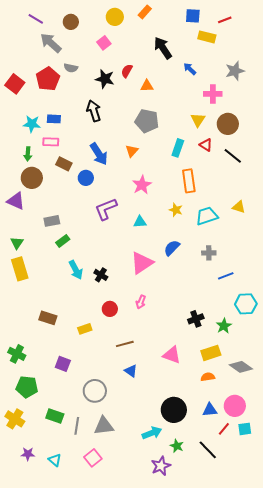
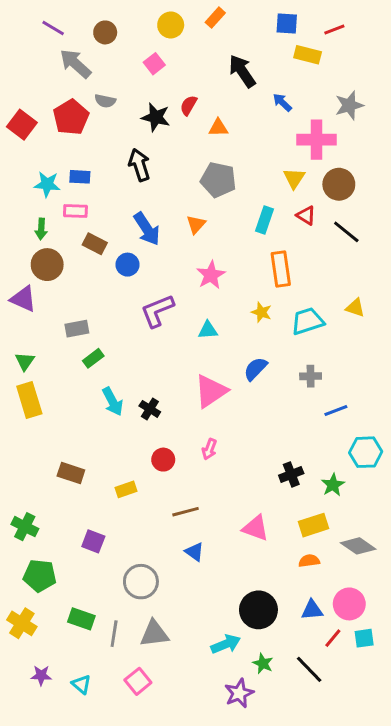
pink cross: (213, 94) -> (317, 140), size x1.4

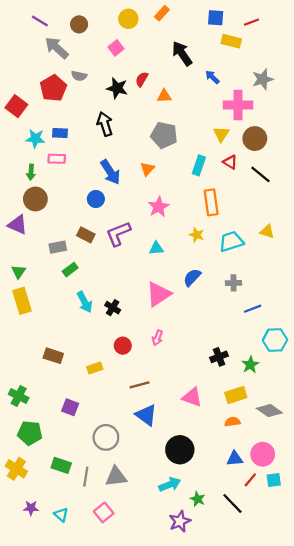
red square: (22, 125) -> (16, 106), moved
brown rectangle: (95, 244) -> (86, 235), moved
blue triangle: (194, 552) -> (146, 415), size x1.5
black circle: (258, 610) -> (180, 450), moved

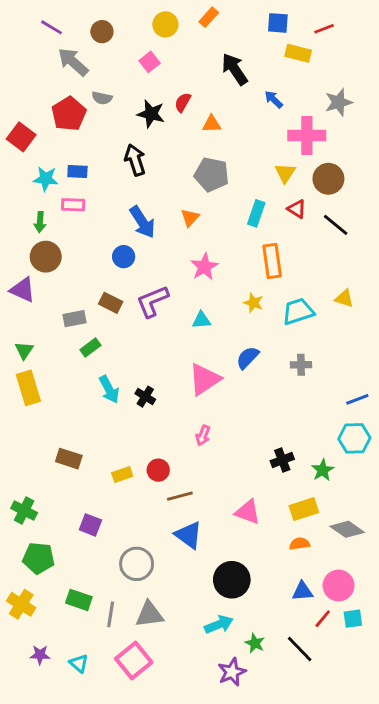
blue line: (253, 309) -> (357, 399), moved
red circle: (123, 346) -> (158, 470), moved
pink square: (104, 512) -> (134, 661), size x1.4

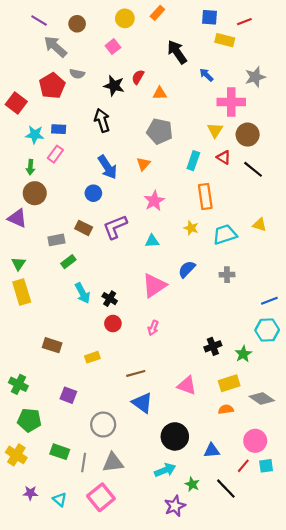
pink rectangle: (73, 205) -> (55, 154), turned -56
red circle: (158, 470) -> (113, 324), moved
blue triangle: (302, 591) -> (212, 451), moved

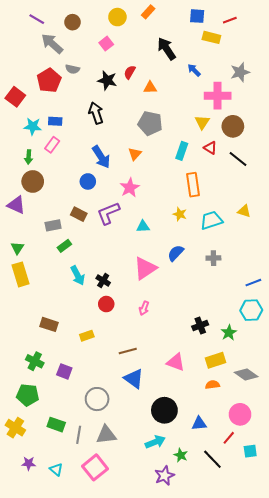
pink star: (154, 201) -> (130, 188), moved
green cross: (18, 384) -> (35, 361), moved
cyan square: (266, 466) -> (250, 451), moved

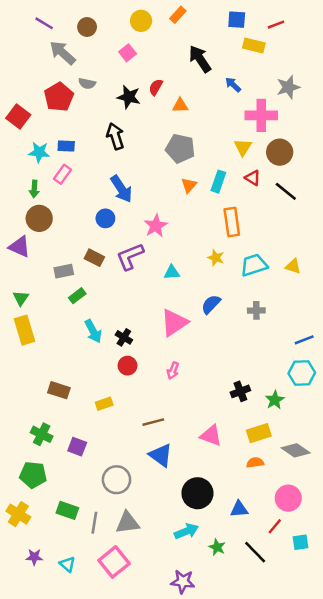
orange triangle: (135, 154) -> (189, 185), moved
yellow triangle: (244, 211) -> (293, 266), moved
purple star: (164, 476) -> (183, 582), moved, turned 30

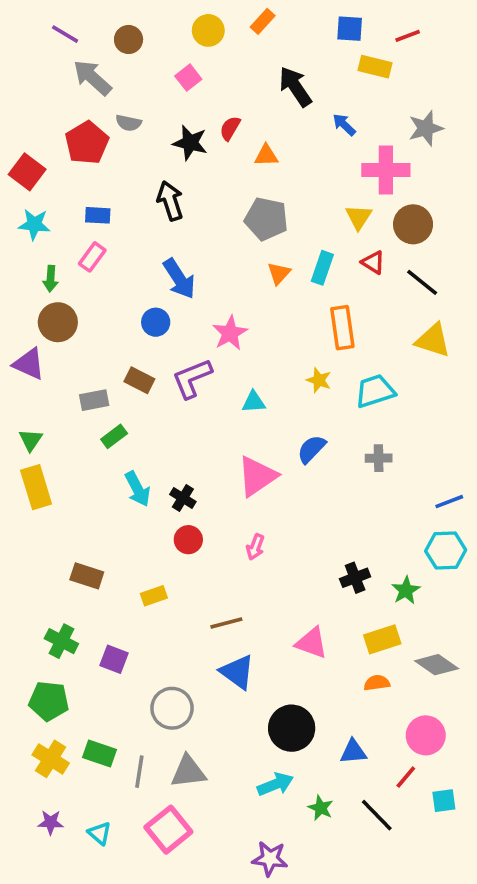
cyan star: (39, 152) -> (34, 224), moved
yellow triangle: (293, 266) -> (433, 340), moved, size x1.5
yellow cross: (18, 514) -> (51, 759), moved

